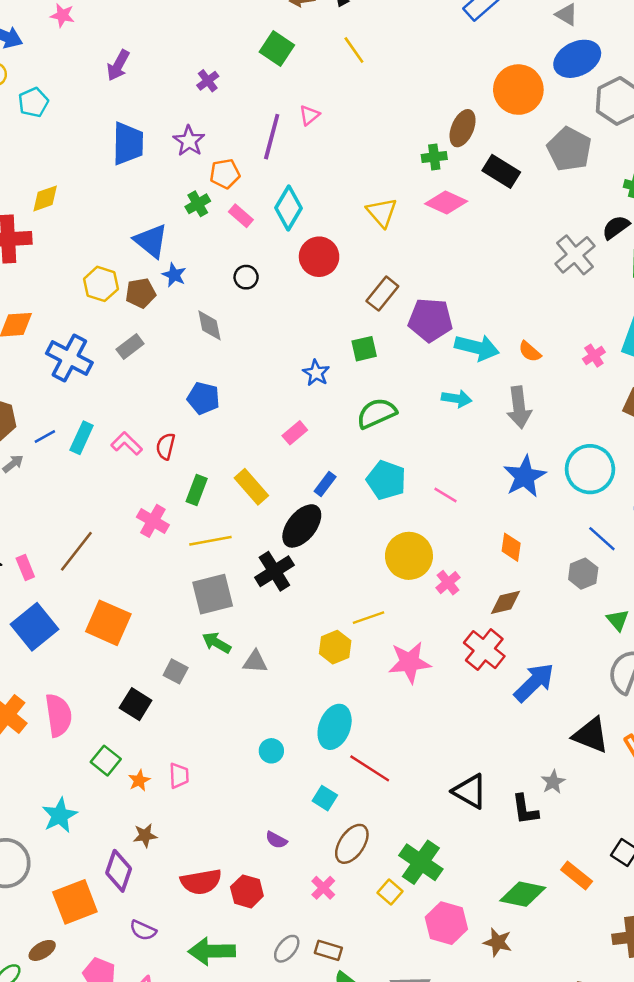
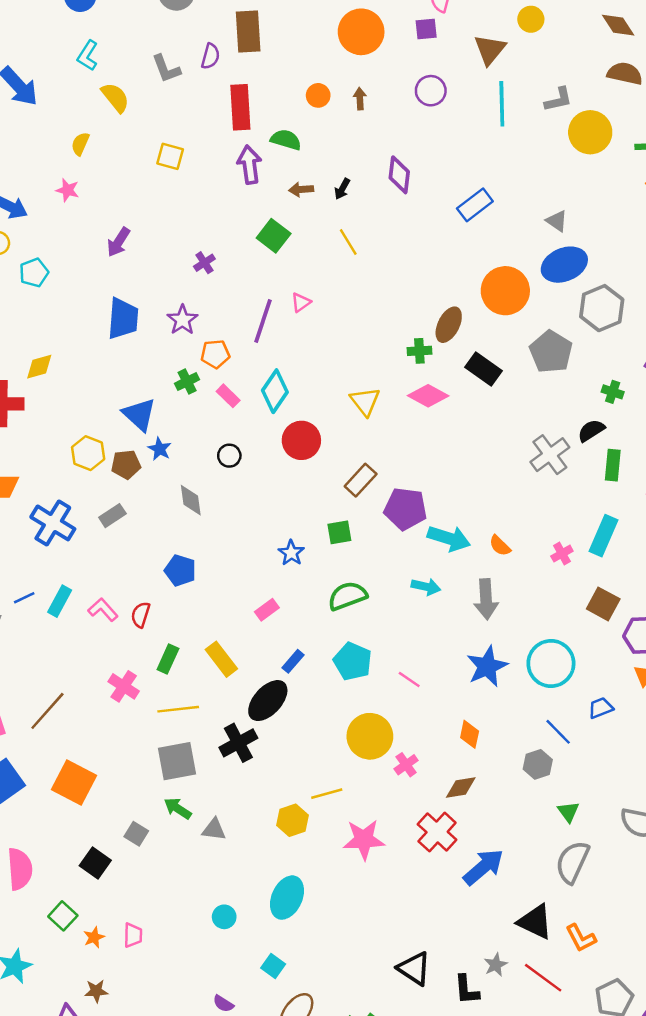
red line: (370, 768) -> (543, 978), moved

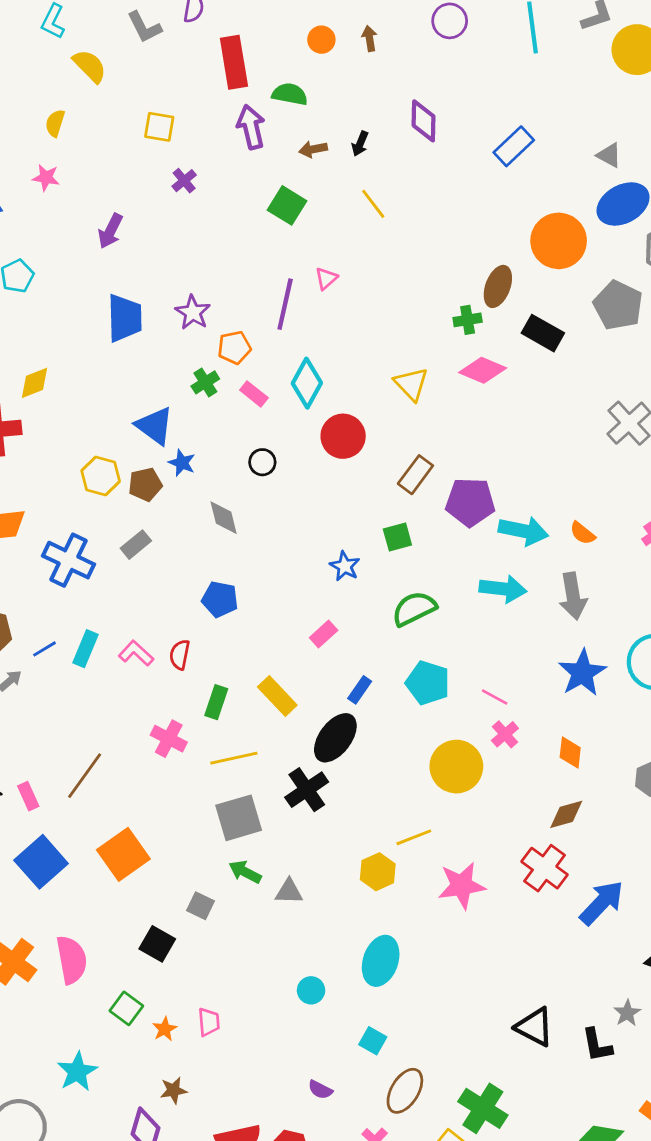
purple cross: (204, 263) -> (184, 181), moved
cyan arrow: (426, 587) -> (503, 589), size x1.4
pink cross: (406, 765) -> (505, 734), moved
orange square: (74, 782) -> (123, 854), turned 33

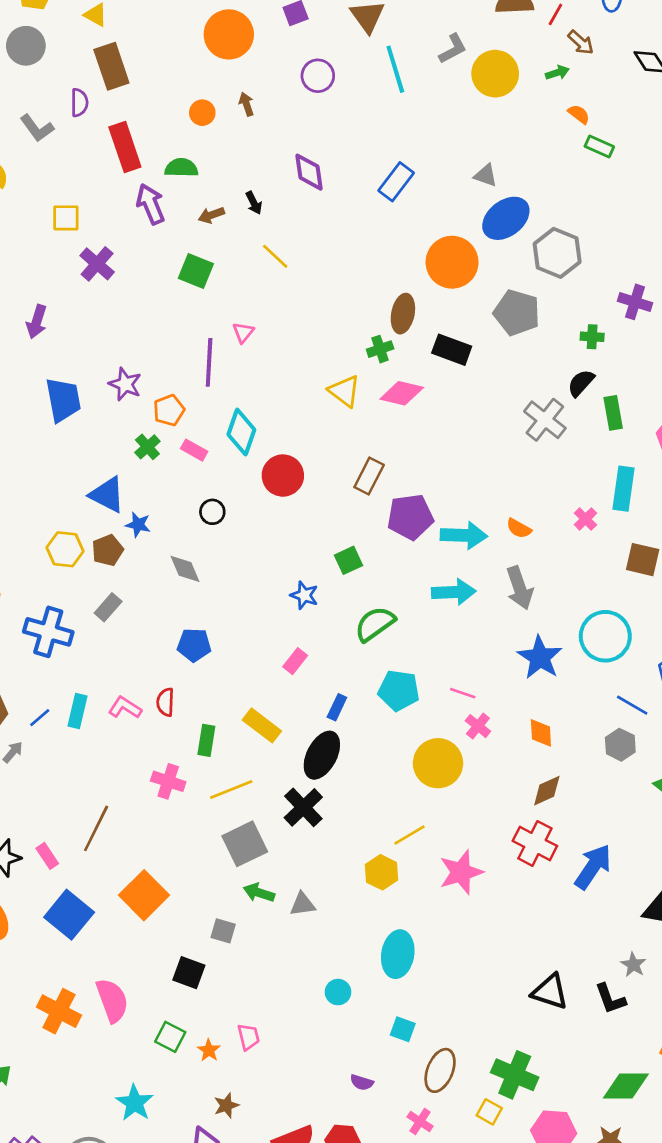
black arrow: (360, 144) -> (254, 203), turned -40
purple cross: (184, 181) -> (97, 264), size x1.5
yellow triangle: (411, 384) -> (345, 391), moved
brown rectangle: (415, 475) -> (369, 476), moved

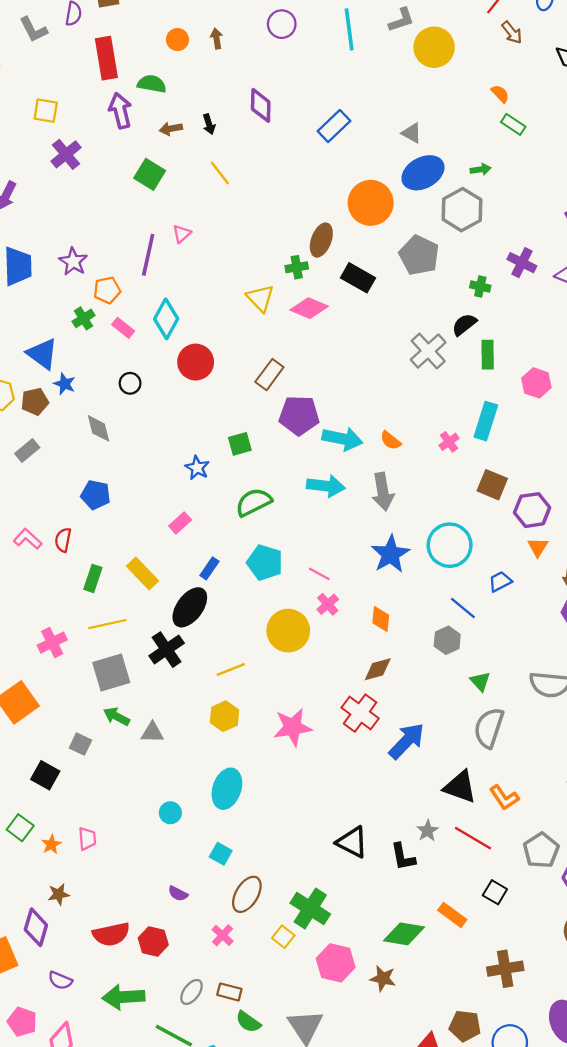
green arrow: (557, 73) -> (481, 169), moved
pink cross: (168, 781) -> (52, 643), moved, turned 36
yellow line: (410, 835) -> (231, 670), moved

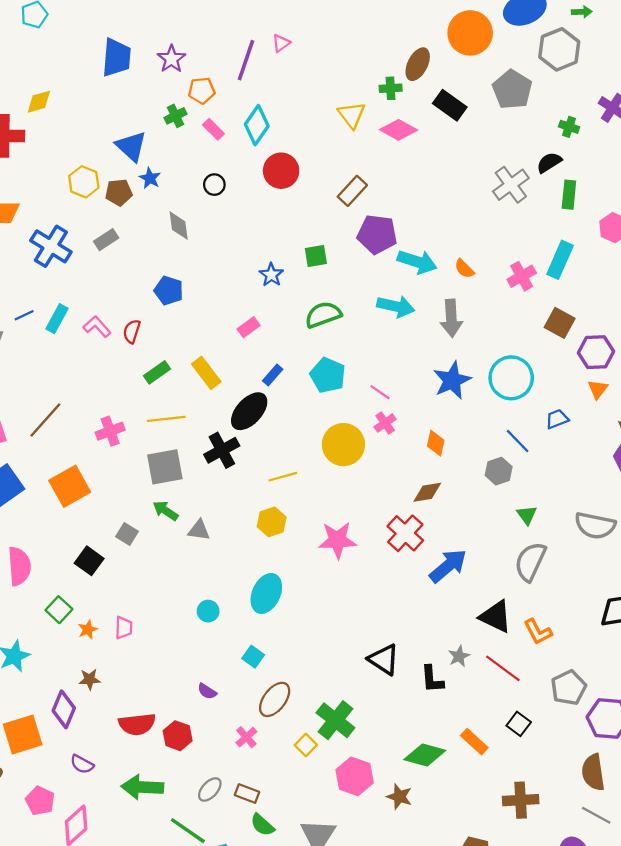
pink cross: (449, 442) -> (522, 276), size x1.4
green rectangle: (93, 578) -> (157, 372), turned 30

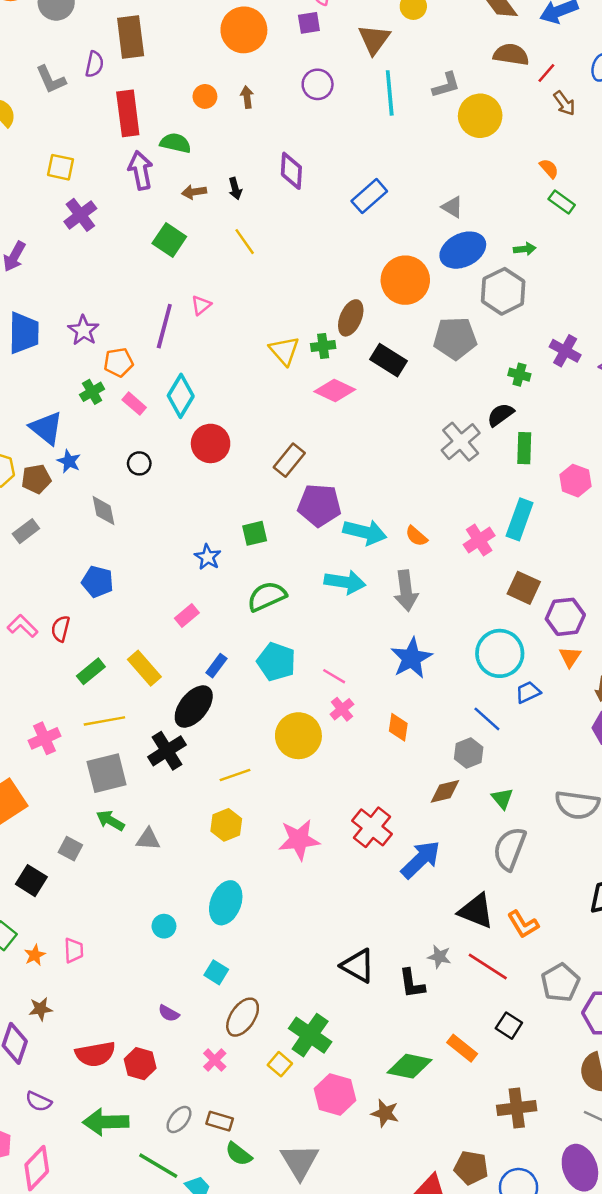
gray pentagon: (512, 90) -> (455, 338), turned -30
yellow triangle: (352, 115) -> (284, 351), moved
cyan circle: (511, 378) -> (500, 653), moved
brown diamond: (427, 492) -> (445, 791), moved
gray star: (459, 656) -> (439, 957), turned -30

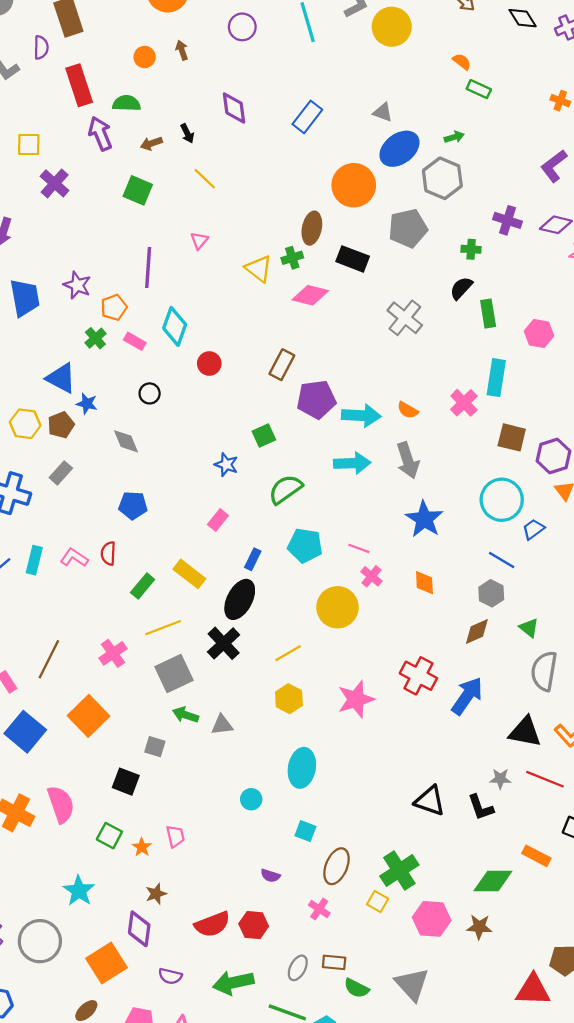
pink triangle: (201, 305) -> (199, 241), moved
gray cross: (461, 442) -> (405, 318), moved
red circle: (211, 443) -> (209, 363), size x0.7
green cross: (310, 1035) -> (399, 871), turned 33

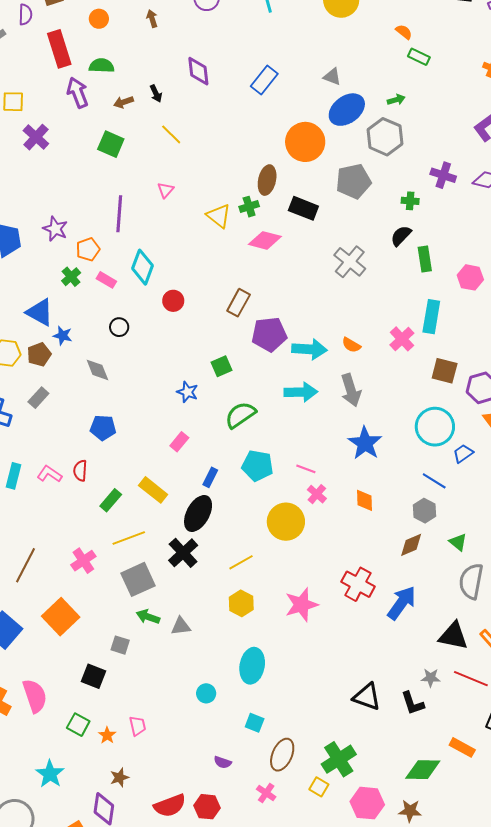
orange circle: (145, 57) -> (99, 19), moved

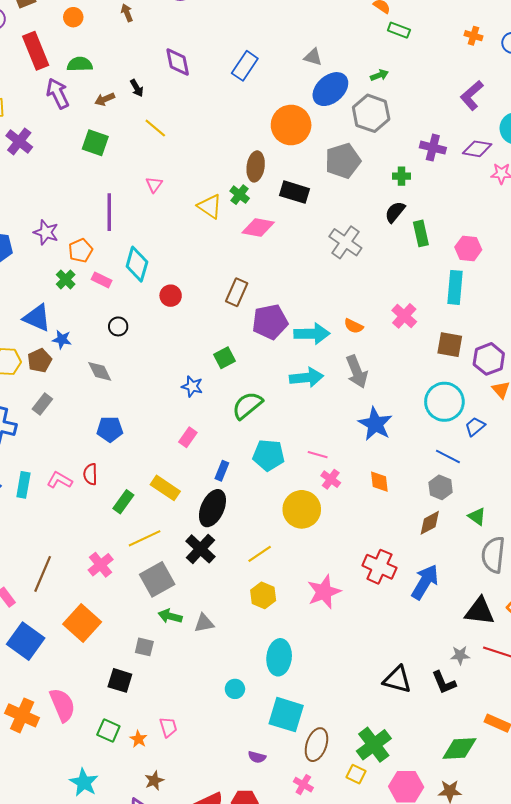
green cross: (249, 207) -> (240, 195), turned -30
cyan rectangle: (431, 317) -> (455, 287), moved
cyan square: (255, 723) -> (286, 715), size x1.8

